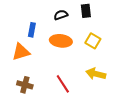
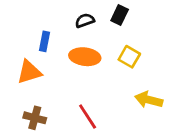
black rectangle: (86, 11) -> (120, 15), turned 32
yellow arrow: (96, 74) -> (149, 100), moved

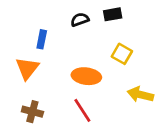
black rectangle: (120, 15) -> (113, 14), turned 54
orange ellipse: (85, 57) -> (86, 76), moved
orange triangle: (29, 72) -> (27, 68), turned -35

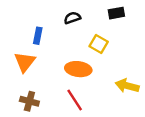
black rectangle: (113, 14) -> (116, 13), moved
yellow square: (122, 54) -> (99, 44), moved

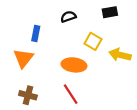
yellow arrow: (127, 86) -> (120, 55), moved

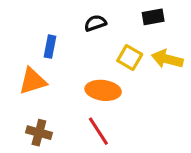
yellow arrow: (120, 55) -> (167, 59), moved
orange triangle: (23, 58) -> (33, 81), turned 35

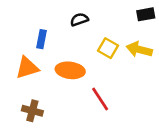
black rectangle: (153, 17) -> (146, 14), moved
orange ellipse: (103, 90) -> (70, 70), moved
red line: (98, 131) -> (100, 99), moved

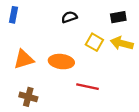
black rectangle: (146, 14) -> (118, 17), moved
blue rectangle: (42, 39) -> (13, 15), moved
red line: (100, 99) -> (88, 87), turned -45

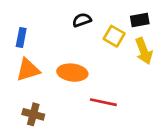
blue rectangle: (13, 15) -> (21, 38), moved
yellow square: (94, 42) -> (114, 36), moved
yellow arrow: (122, 43) -> (144, 51), turned -125

